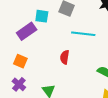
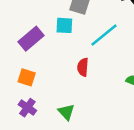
cyan square: (42, 16) -> (64, 25), moved
cyan line: (83, 34) -> (104, 35), turned -40

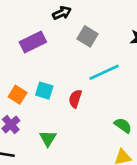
cyan square: (64, 25) -> (44, 91), moved
purple rectangle: (31, 39) -> (33, 42), moved

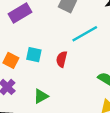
green triangle: (48, 138) -> (41, 96), turned 35

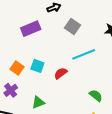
red semicircle: (62, 59) -> (61, 73), turned 32

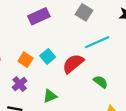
cyan square: (37, 66) -> (48, 56), turned 32
red semicircle: (61, 73) -> (73, 64), size x1.5
green semicircle: (96, 96) -> (101, 82), moved

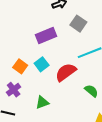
purple rectangle: (39, 16) -> (46, 36), moved

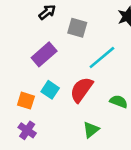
green triangle: (42, 102) -> (91, 130), moved

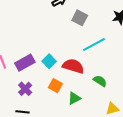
purple rectangle: (44, 54) -> (25, 63), moved
red semicircle: (81, 90) -> (73, 66), turned 60
orange square: (26, 101) -> (55, 86), moved

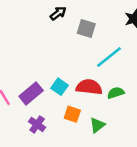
green semicircle: (100, 81) -> (116, 93), moved, turned -40

